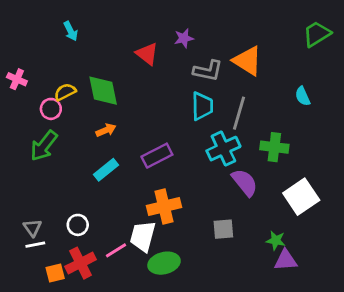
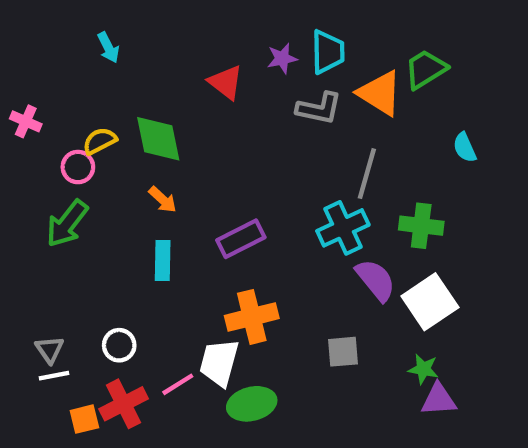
green trapezoid: (317, 34) -> (426, 69), moved
cyan trapezoid: (202, 106) -> (328, 52), moved
orange arrow: (106, 130) -> (163, 200), turned 66
cyan rectangle: (106, 170) -> (163, 260), turned -50
white square: (301, 197) -> (430, 302), moved

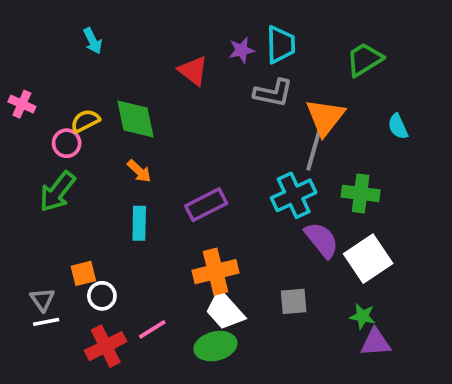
orange triangle: (380, 93) -> (325, 117), moved, turned 36
white trapezoid: (219, 363) -> (225, 311), moved, turned -57
orange square: (84, 419) -> (83, 273), moved

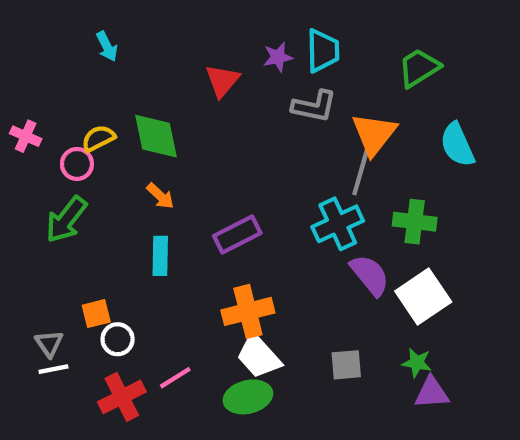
red triangle: (193, 71) -> (222, 81), turned 32
pink cross: (22, 104) -> (26, 136), moved
cyan semicircle: (398, 126) -> (457, 145), size x1.5
gray square: (294, 301) -> (346, 365), moved

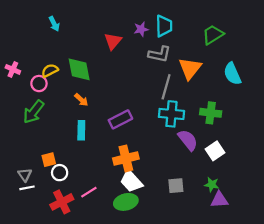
gray line: (361, 170) -> (166, 87), moved
cyan cross: (338, 224) -> (171, 114), turned 30
white square: (423, 296) -> (215, 151), size x0.7

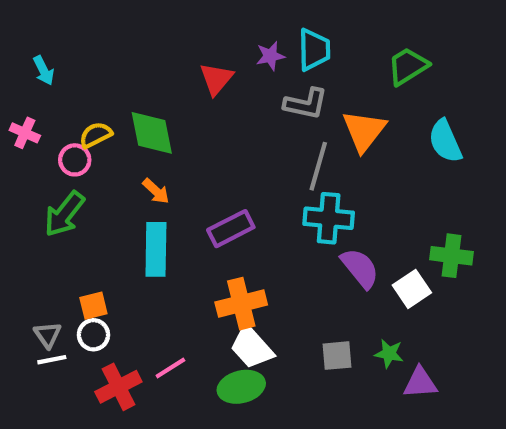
cyan arrow: (54, 24) -> (44, 70), moved
green cross: (211, 113) -> (451, 256), moved
cyan rectangle: (81, 130) -> (156, 249), size x1.4
white circle: (60, 173) -> (93, 335), moved
green star: (212, 185) -> (389, 353), moved

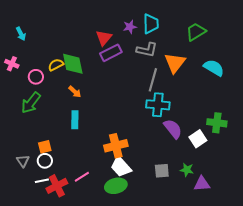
yellow semicircle: (96, 135) -> (56, 65), moved
cyan semicircle: (445, 141) -> (214, 68), turned 145
purple rectangle: (231, 229) -> (111, 53), moved
cyan rectangle: (156, 249) -> (75, 120), size x0.7
white line: (52, 360) -> (42, 181), moved

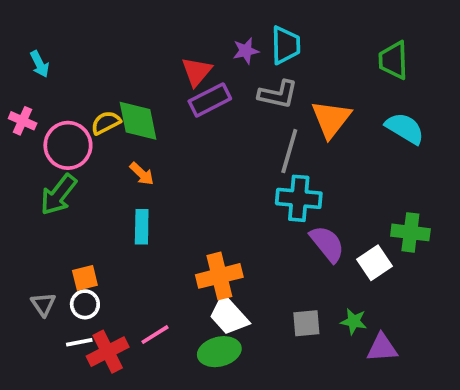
green trapezoid: (196, 32) -> (393, 60), moved, turned -60
pink circle: (36, 77) -> (68, 145), size x1.6

